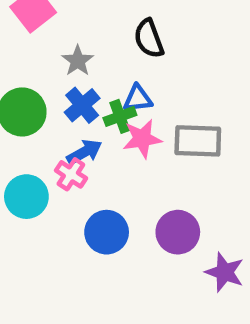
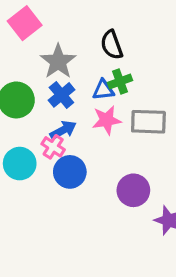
gray star: (78, 61) -> (58, 62), size x1.5
green cross: (120, 116) -> (120, 82), moved
blue circle: (107, 232) -> (70, 172), moved

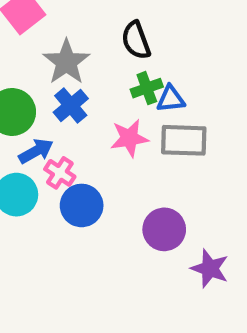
blue triangle: (103, 90) -> (171, 99), moved
blue arrow: (63, 130) -> (36, 151), moved

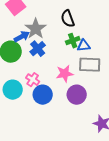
pink star: (129, 138) -> (65, 74), moved
blue arrow: (36, 151) -> (22, 37), moved
purple circle: (164, 229) -> (77, 95), moved

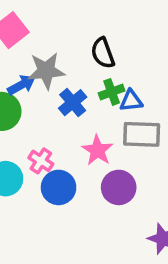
gray star: (36, 29) -> (46, 71), turned 30
blue cross: (38, 49) -> (73, 103), moved
pink star: (65, 74) -> (97, 150), turned -30

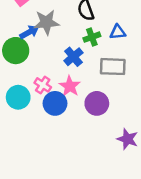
blue triangle: (131, 101) -> (118, 32), moved
blue cross: (73, 103) -> (73, 57), moved
pink star: (97, 150) -> (70, 86), moved

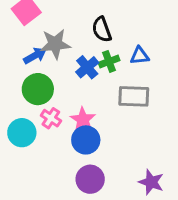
green circle: (16, 51) -> (38, 89), moved
blue cross: (73, 57) -> (87, 67), moved
blue circle: (55, 103) -> (86, 140), moved
purple circle: (97, 103) -> (90, 179), moved

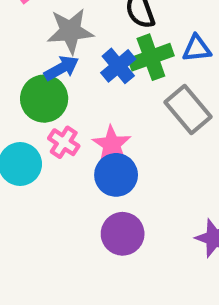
blue arrow: (35, 56) -> (62, 68), moved
green cross: (109, 61) -> (151, 57), size x1.4
gray rectangle: (134, 96) -> (188, 110), turned 48

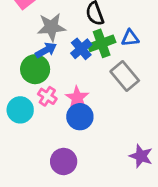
purple circle: (123, 234) -> (64, 161), moved

